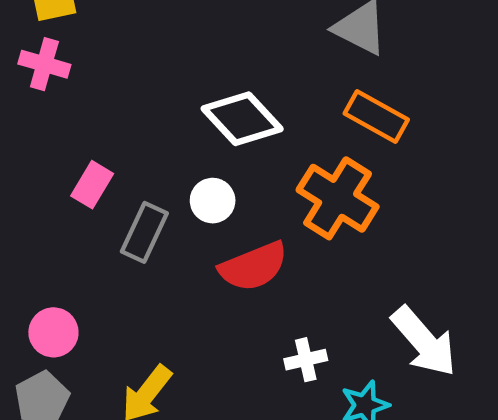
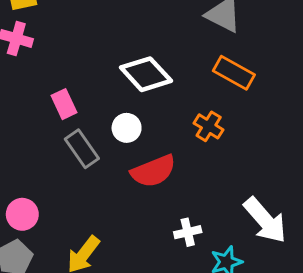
pink rectangle: (92, 185) -> (64, 104), moved, turned -56
orange cross: (338, 198) -> (209, 126), size x0.6
gray rectangle: (144, 232) -> (82, 149), turned -60

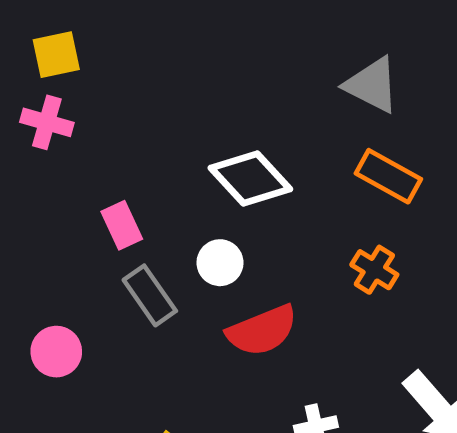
orange cross: (209, 126) -> (374, 270), moved
pink circle: (22, 214) -> (56, 352), moved

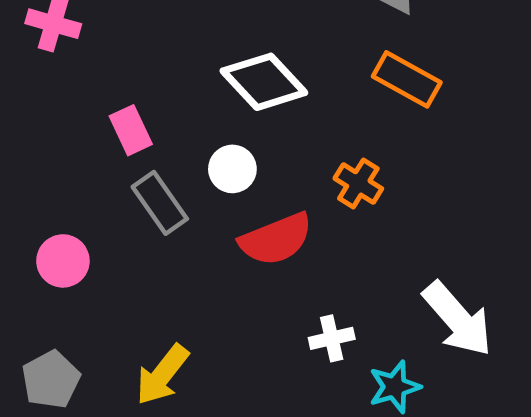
orange cross: (374, 270) -> (358, 183), moved

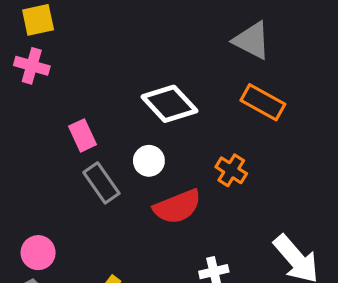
pink circle: (63, 261) -> (38, 253), moved

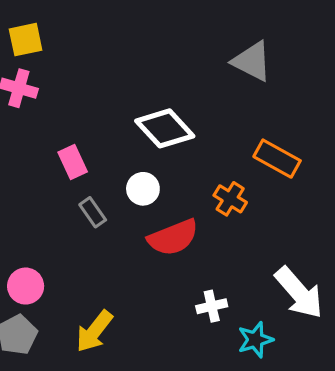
orange rectangle: (263, 102) -> (277, 159), moved
gray rectangle: (101, 183) -> (93, 212), size x0.7

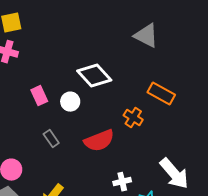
white circle: (143, 189) -> (70, 102), moved
gray rectangle: (93, 212) -> (51, 139), moved

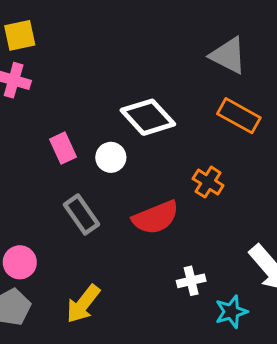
orange rectangle: (161, 94) -> (239, 116), moved
gray rectangle: (51, 139) -> (82, 214), size x1.4

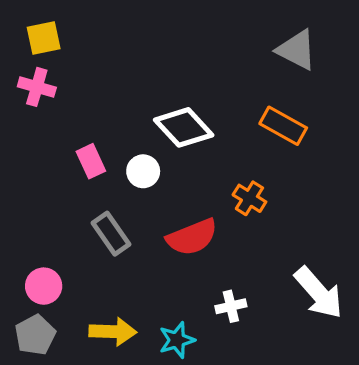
gray triangle: (228, 55) -> (297, 50), moved
yellow arrow: (83, 304) -> (113, 332), turned -126
cyan star: (231, 312) -> (177, 340), moved

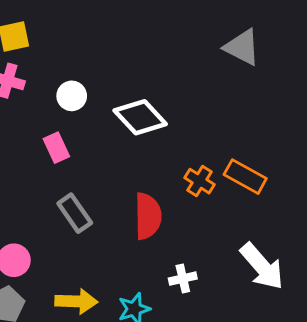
orange rectangle: (283, 126) -> (245, 177), moved
white circle: (143, 171) -> (72, 96), moved
red semicircle: (192, 237) -> (148, 216), turned -69

